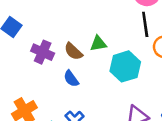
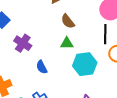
brown semicircle: (73, 51) -> (68, 21), moved

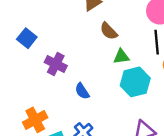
green triangle: (67, 43) -> (121, 57), moved

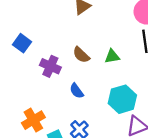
brown semicircle: (109, 31) -> (81, 55), moved
cyan hexagon: (135, 82) -> (122, 99), moved

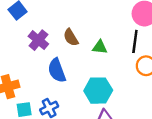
blue semicircle: (77, 91) -> (57, 70), size x1.5

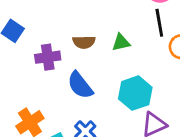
brown semicircle: (71, 37) -> (84, 42), turned -42
purple cross: (38, 40) -> (48, 57), turned -30

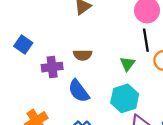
green triangle: (121, 42) -> (127, 64), moved, turned -42

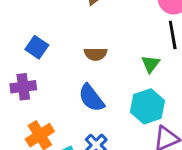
blue square: (23, 45) -> (37, 47), moved
purple cross: (52, 67) -> (23, 87), moved

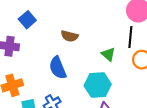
green triangle: (151, 64) -> (108, 54), turned -40

